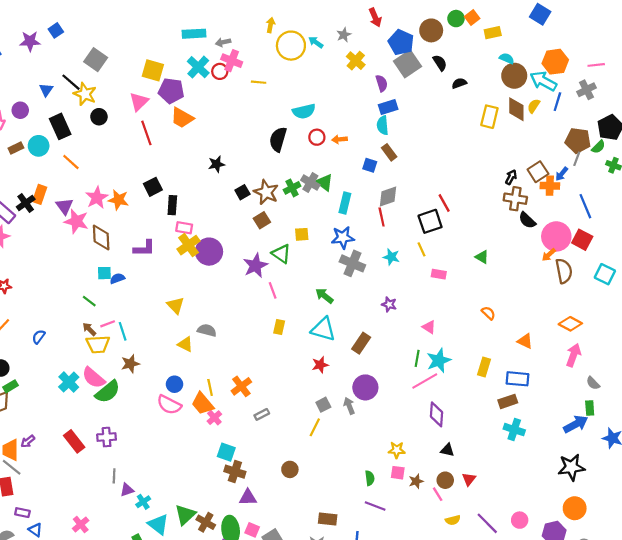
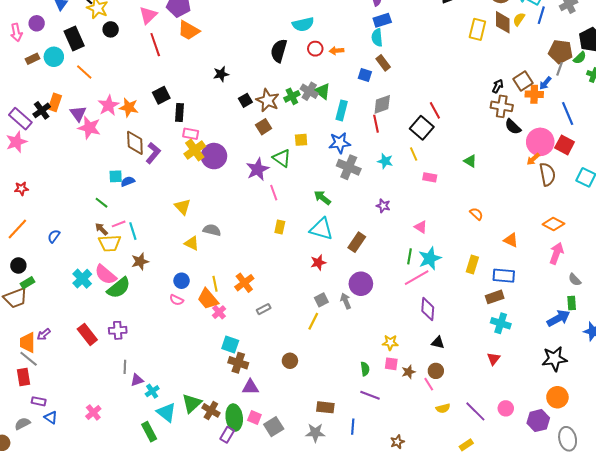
black square: (430, 221) -> (422, 128), turned -30
brown diamond: (101, 238) -> (135, 143), moved
purple L-shape: (144, 248) -> (153, 153), turned -50
pink semicircle: (169, 405) -> (176, 300), size x0.6
red triangle: (469, 479) -> (494, 359), moved

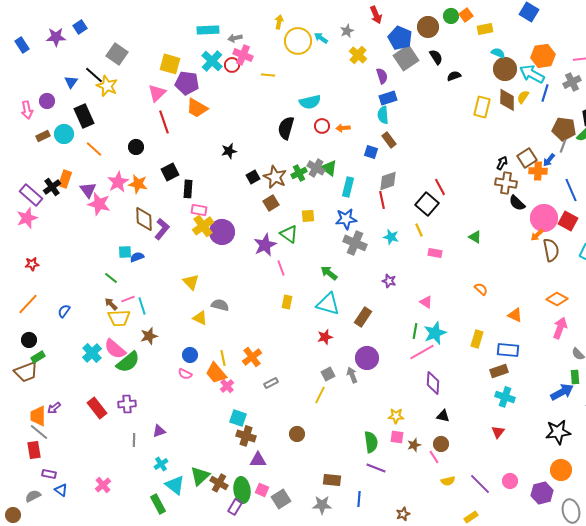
black circle: (111, 29) -> (136, 147), moved
green semicircle: (365, 369) -> (371, 442), size x1.5
purple triangle: (137, 380) -> (159, 431), moved

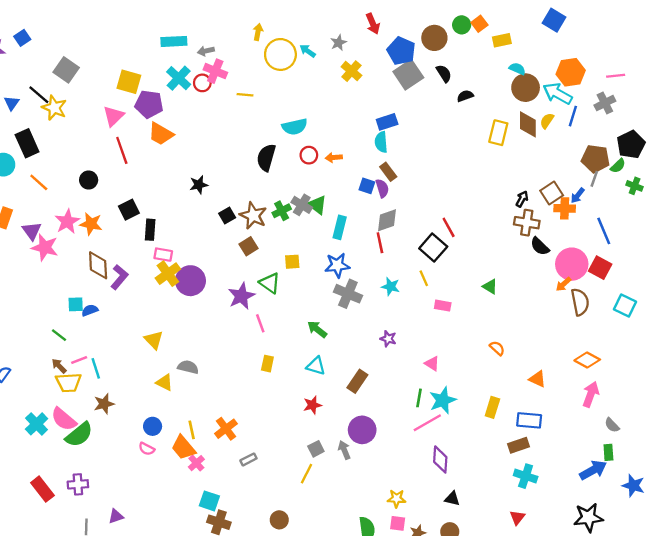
purple semicircle: (382, 76) -> (382, 188), moved
cyan triangle: (328, 304) -> (316, 366), size x0.7

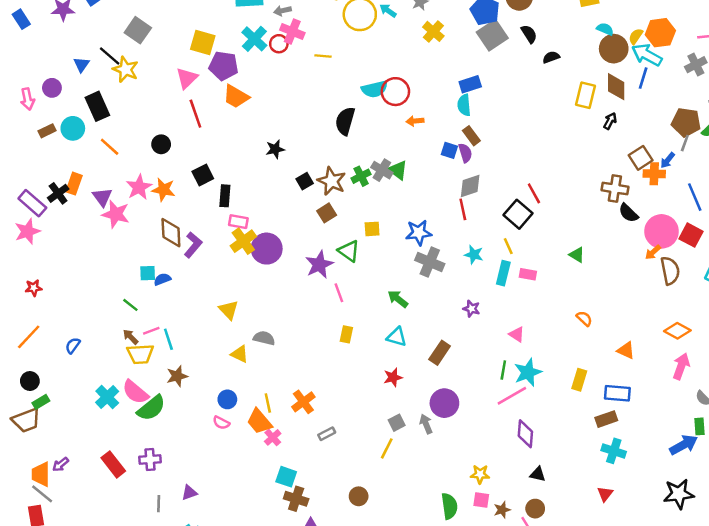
blue line: (573, 116) -> (643, 78), moved
yellow semicircle: (547, 121) -> (636, 36), moved
red circle: (309, 155) -> (395, 92), moved, size x1.5
black arrow: (522, 199) -> (610, 121), moved
cyan rectangle: (340, 227) -> (503, 273), moved

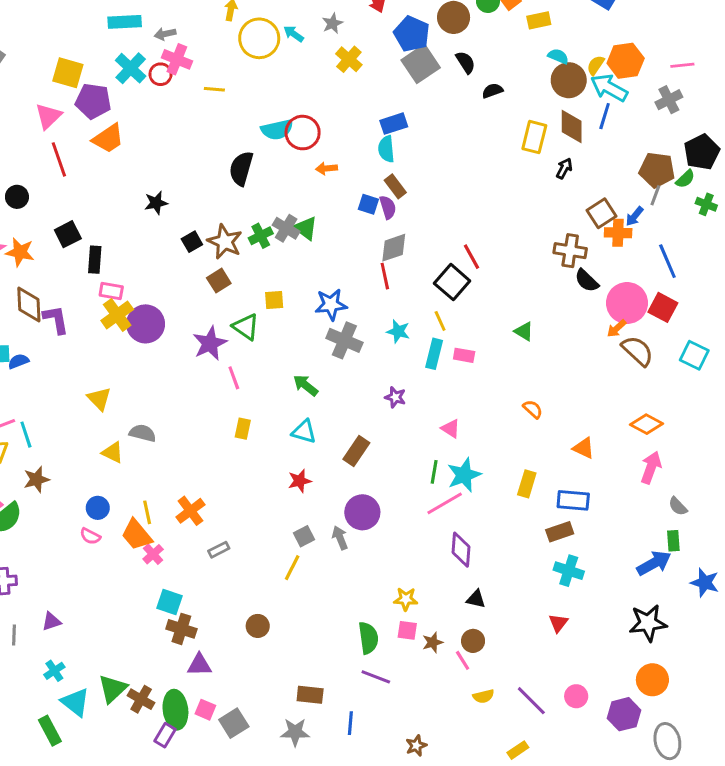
orange trapezoid: (236, 96) -> (108, 139), turned -64
purple L-shape: (193, 245) -> (56, 319), turned -50
brown semicircle: (670, 271) -> (637, 351), turned -36

